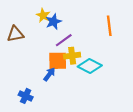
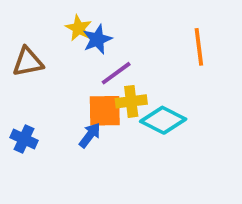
blue cross: (26, 96) -> (24, 139), moved

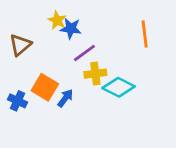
blue star: (97, 39) -> (71, 28), turned 30
brown triangle: (28, 62) -> (20, 45), turned -30
orange square: (105, 111) -> (45, 87), moved, turned 32

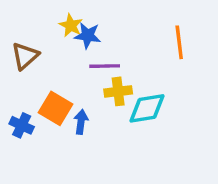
purple line: (84, 53) -> (105, 66), turned 35
cyan diamond: (119, 87) -> (147, 108), turned -36
blue arrow: (65, 98) -> (81, 122), turned -30

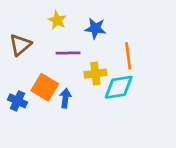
blue star: (88, 36) -> (95, 28), moved
orange line: (179, 42) -> (128, 56), moved
purple line: (105, 66) -> (68, 53), moved

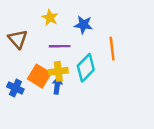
brown triangle: (20, 45) -> (18, 39), turned -30
yellow cross: (95, 74) -> (58, 71), moved
cyan diamond: (119, 87) -> (86, 68), moved, turned -36

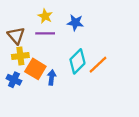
purple line: (60, 46) -> (45, 33), moved
orange line: (112, 49) -> (98, 65), moved, turned 54
yellow cross: (58, 71) -> (20, 56), moved

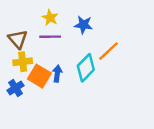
orange line: (98, 65) -> (108, 51), moved
blue arrow: (52, 78) -> (57, 74), moved
blue cross: (14, 80) -> (15, 88), turned 32

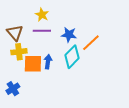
blue star: (83, 25) -> (69, 35), moved
orange square: (39, 76) -> (33, 64), turned -30
blue cross: (15, 88) -> (13, 89), moved

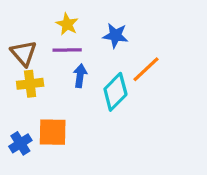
blue star: (69, 35) -> (115, 35), moved
blue arrow: (48, 62) -> (80, 76), moved
orange square: (33, 64) -> (53, 132), moved

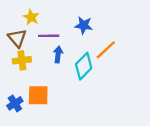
yellow star: (67, 24) -> (31, 17), moved

